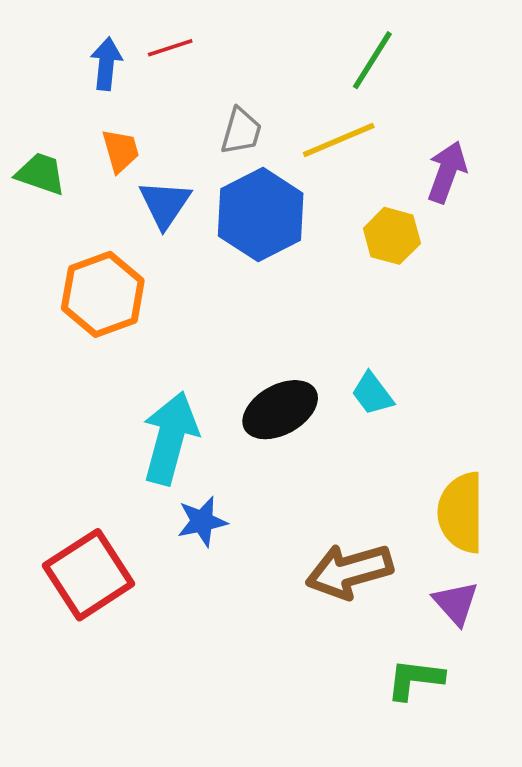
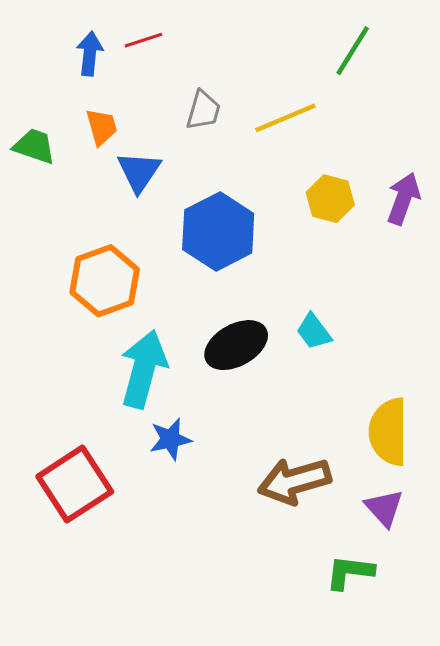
green line: (372, 60) -> (353, 51), moved
purple arrow: (447, 172) -> (404, 199), moved
blue hexagon: (261, 215) -> (218, 231), moved
orange hexagon: (103, 294) -> (105, 281), moved

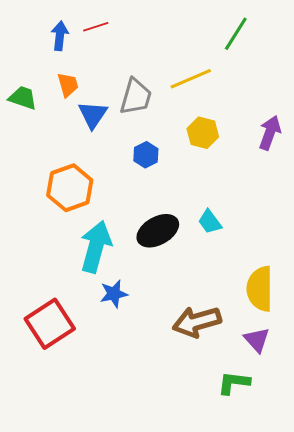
gray trapezoid: (203, 110) -> (136, 97), moved, size x1.4
yellow hexagon: (330, 199) -> (203, 133), moved
blue hexagon: (218, 231) -> (146, 155), size x0.5

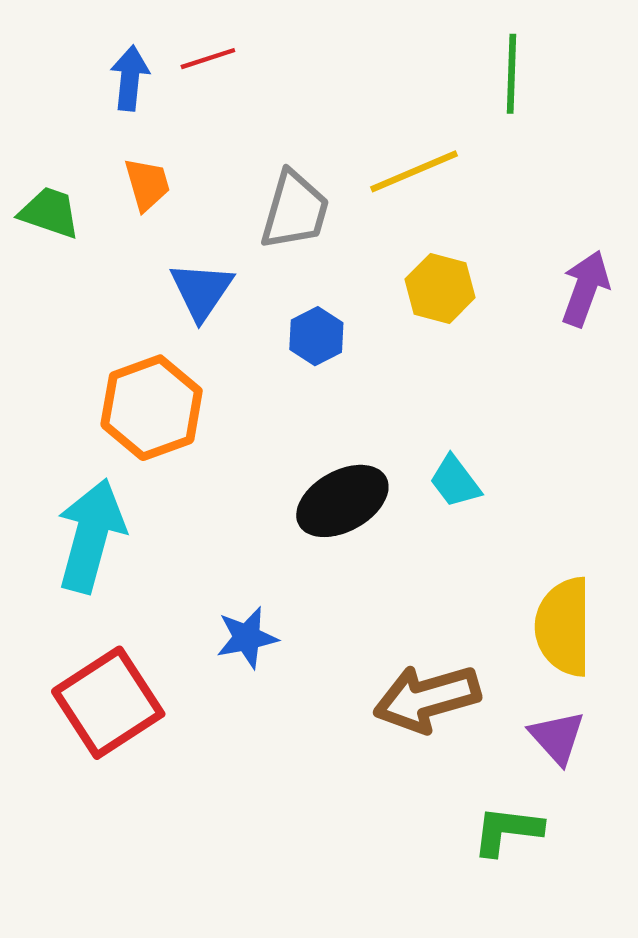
green line: (236, 34) -> (512, 74), turned -30
blue triangle: (93, 115) -> (201, 291), moved
cyan arrow: (96, 247) -> (91, 536), moved

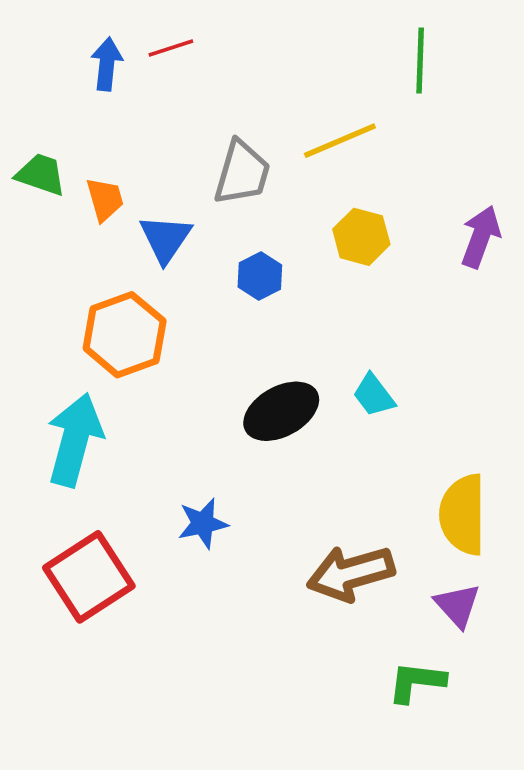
orange trapezoid: (147, 184) -> (105, 199), moved

